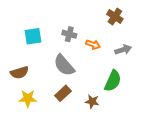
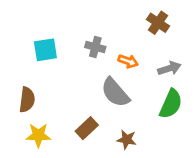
gray semicircle: (64, 65) -> (115, 93), moved
brown semicircle: (19, 73) -> (27, 100), turned -66
green semicircle: (113, 81) -> (171, 104), moved

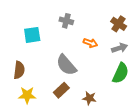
brown cross: (158, 23) -> (119, 24), moved
gray cross: (95, 47) -> (66, 21), moved
gray semicircle: (115, 93) -> (66, 65), moved

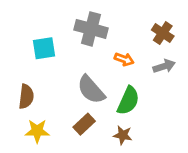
gray cross: (66, 21) -> (91, 29), size x1.6
green semicircle: (121, 73) -> (128, 101), moved

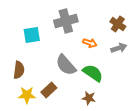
gray cross: (91, 29) -> (66, 21), turned -30
green semicircle: (128, 101) -> (93, 73), turned -80
brown rectangle: (84, 124) -> (49, 90), moved

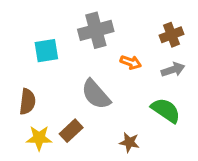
brown cross: (118, 24) -> (171, 35), turned 35
green semicircle: (93, 73) -> (166, 110), moved

